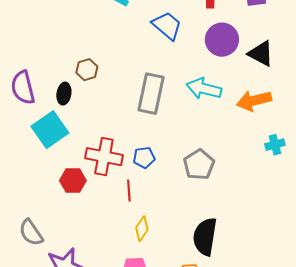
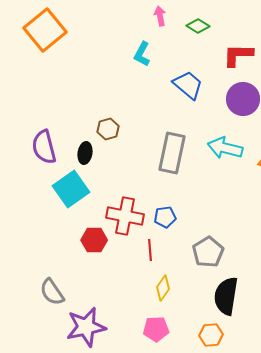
gray pentagon: (199, 165) -> (208, 252), moved

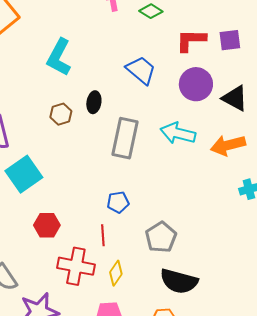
cyan L-shape: (142, 54) -> (59, 57), moved, size x1.5
black ellipse: (85, 153) -> (94, 102), moved
red cross: (125, 216) -> (76, 266), moved
black semicircle: (226, 296) -> (179, 281), turned -84

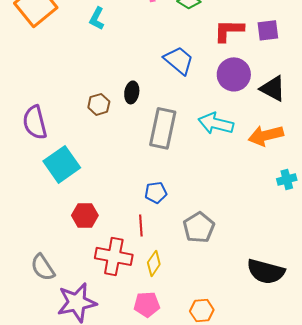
cyan L-shape: (59, 57) -> (97, 18), moved, size x0.6
black semicircle: (179, 281) -> (266, 271), moved

